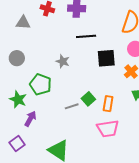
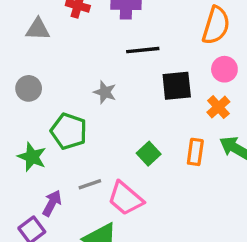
orange rectangle: (108, 104) -> (195, 152), moved
gray line: (72, 106) -> (90, 184), moved
purple arrow: (30, 119) -> (52, 203), moved
pink trapezoid: (108, 129) -> (125, 198), moved, turned 50

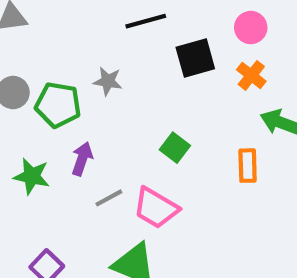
green pentagon: (69, 131) -> (58, 105), moved
orange rectangle: (195, 152) -> (248, 166), moved
purple arrow: (52, 203) -> (82, 159), moved

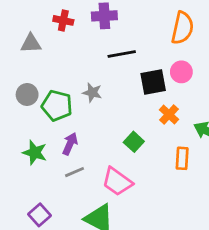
pink circle: (251, 28) -> (181, 72), moved
orange cross: (251, 75) -> (169, 115), moved
gray line: (109, 198) -> (75, 172), moved

